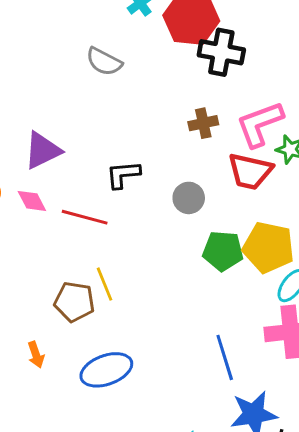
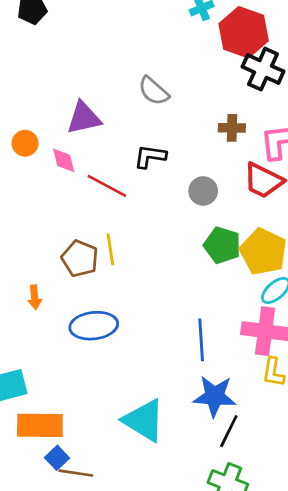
gray semicircle: (104, 62) -> (154, 91), moved

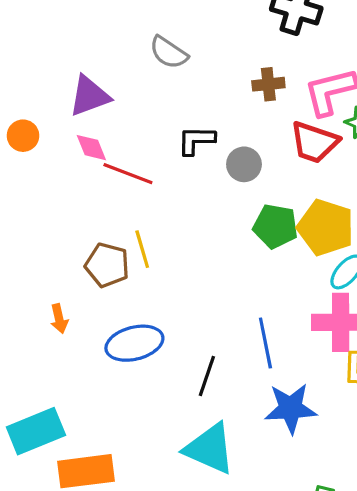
black L-shape: (150, 156) -> (196, 140), moved
pink diamond: (64, 160) -> (91, 148), moved
black line: (229, 431) -> (207, 376), moved

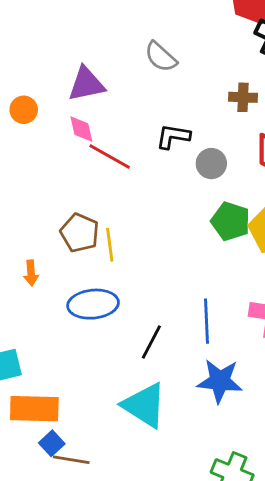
yellow line: (142, 249) -> (110, 245), moved

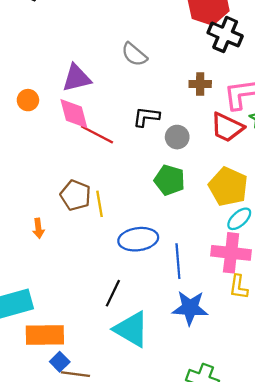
pink diamond: (81, 129) -> (74, 114), size x1.5
green pentagon: (231, 221) -> (169, 180), moved
blue ellipse: (93, 304) -> (138, 239), moved
black line: (151, 342) -> (113, 293), moved

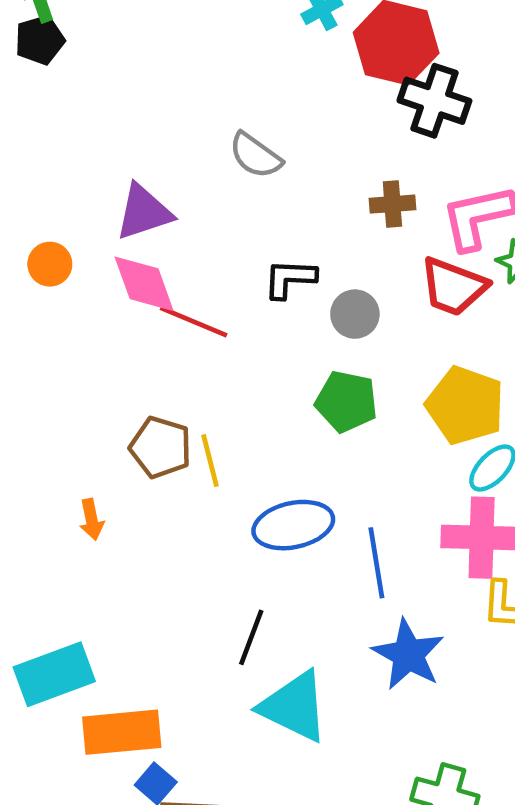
blue star: (190, 308) -> (408, 654), turned 30

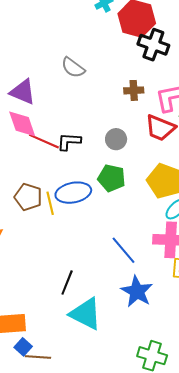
purple triangle: (144, 212) -> (23, 92), turned 40
black L-shape: (290, 279) -> (69, 142), moved
blue ellipse: (293, 525) -> (73, 193), moved
blue line: (376, 563) -> (123, 250), turned -32

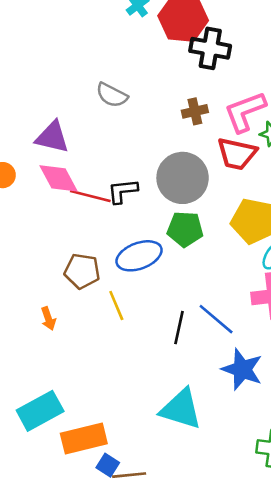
gray circle: (116, 139) -> (183, 178), size x1.8
yellow line: (50, 203) -> (116, 305), moved
black line: (67, 283) -> (179, 328), moved

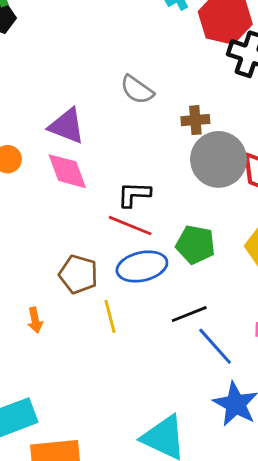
brown cross: (195, 111) -> (195, 120), moved
gray circle: (183, 178) -> (218, 159), moved
red line: (90, 196) -> (130, 226), moved
black line: (179, 328) -> (189, 314), moved, turned 48

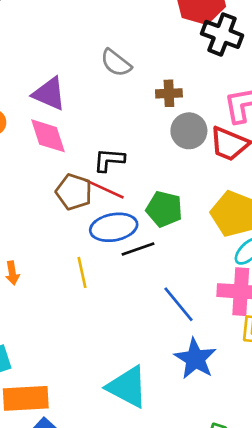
gray circle: (218, 159) -> (189, 131), size x0.7
brown pentagon: (78, 274) -> (74, 192), moved
black line: (189, 314) -> (138, 249), moved

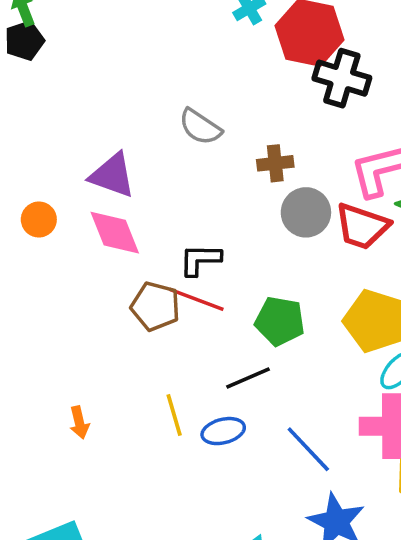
blue ellipse: (114, 227) -> (223, 431), moved, size x0.7

